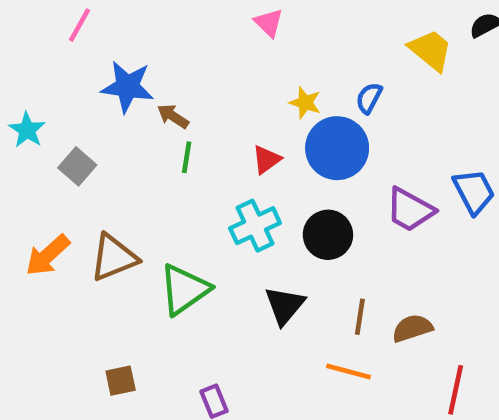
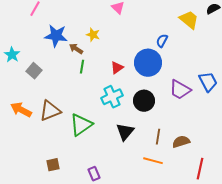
yellow star: (305, 103) -> (93, 35), moved
orange arrow: (48, 255) -> (21, 110), turned 70

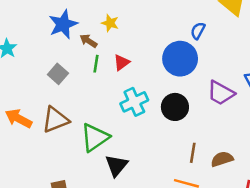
blue star: (56, 36) -> (63, 24), turned -30
red triangle: (117, 68) -> (122, 62), moved
gray square: (34, 71) -> (58, 74), moved
black triangle: (125, 132) -> (116, 165), moved

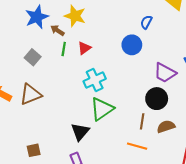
yellow star: (110, 23) -> (75, 16), size x1.5
blue circle: (180, 59) -> (132, 45), size x0.7
black circle: (175, 107) -> (157, 99), moved
green triangle: (95, 138) -> (102, 109), moved

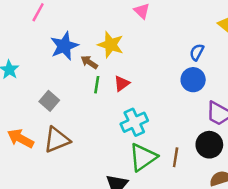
blue circle: (132, 45) -> (193, 80), moved
gray square: (33, 57) -> (49, 101), moved
brown line: (142, 121) -> (176, 157), moved

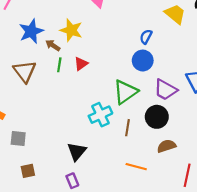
gray square: (49, 101) -> (18, 138), moved, turned -35
cyan cross: (134, 122) -> (100, 115), moved
brown triangle: (57, 140) -> (25, 71), moved, turned -45
green triangle: (143, 157) -> (125, 92), moved

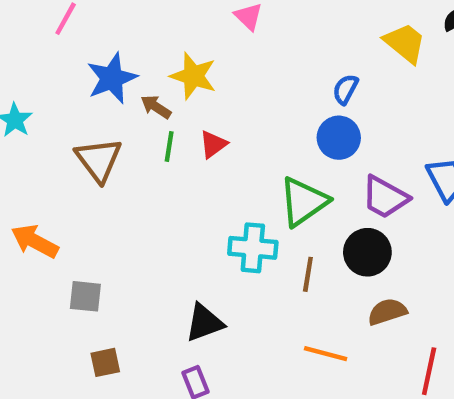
cyan cross: (100, 115) -> (253, 248), turned 30
black triangle: (77, 151) -> (204, 323), turned 30

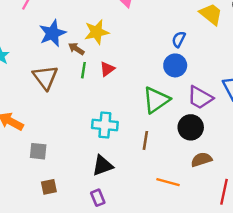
yellow star: (193, 76) -> (97, 32), turned -30
cyan cross: (253, 248) -> (105, 125), moved
brown line: (308, 274) -> (145, 140), moved

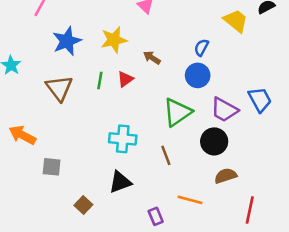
brown arrow: (76, 49) -> (152, 58), moved
brown line: (145, 140) -> (166, 155), turned -30
brown square: (49, 187) -> (83, 205), moved, turned -35
purple rectangle: (98, 198) -> (156, 216), moved

